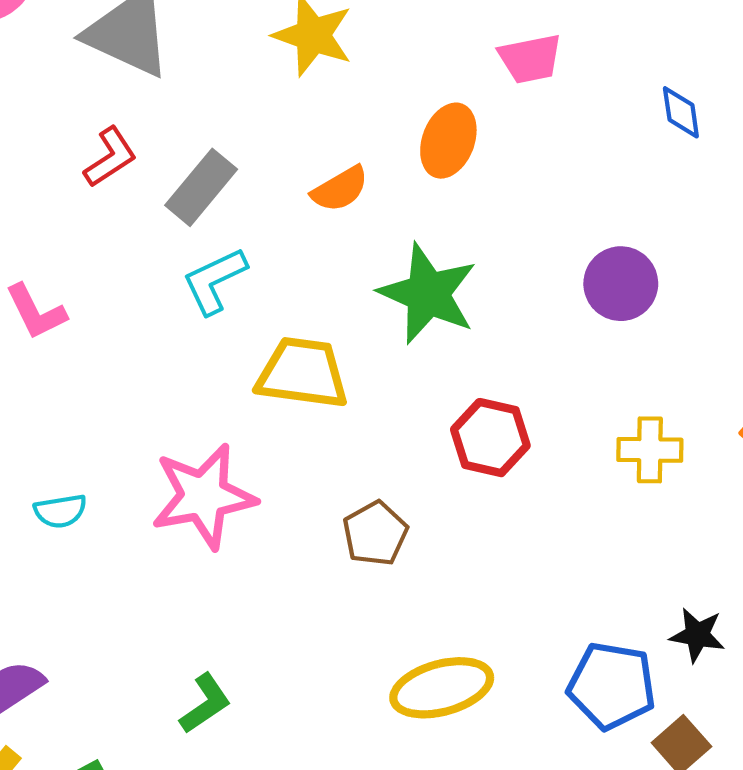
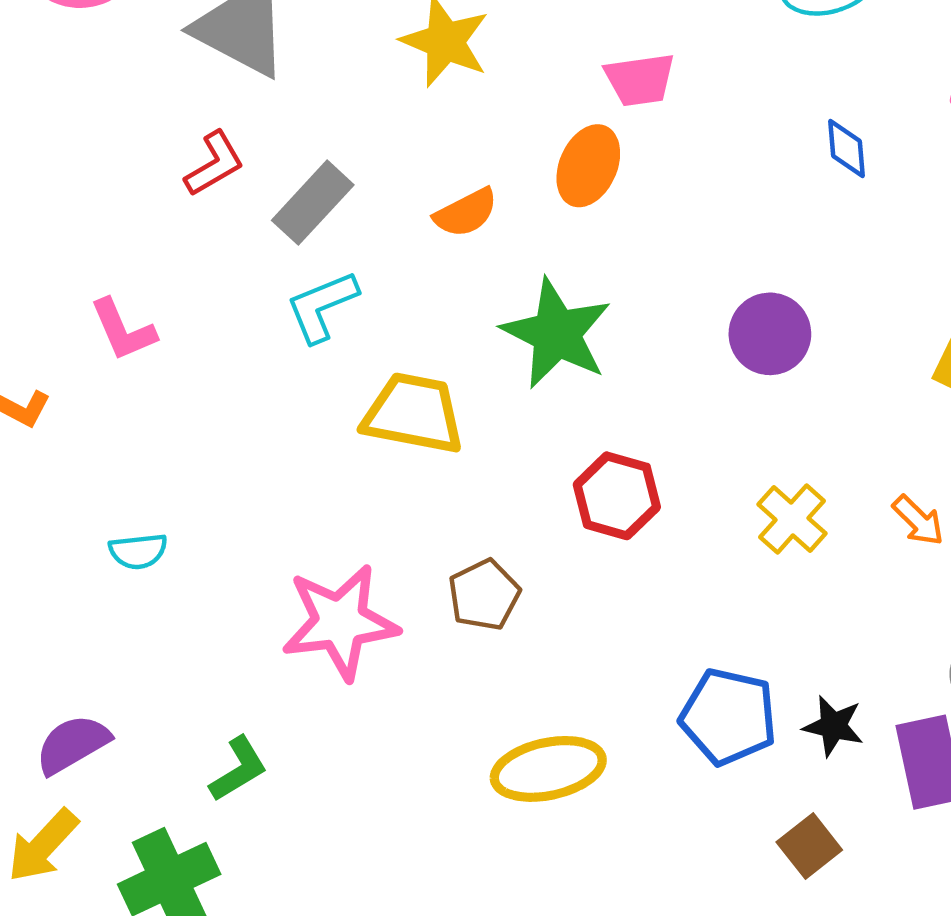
pink trapezoid: (530, 59) -> (640, 80), moved
yellow cross: (650, 450) -> (792, 519), turned 38
pink star: (204, 496) -> (340, 622), moved
blue pentagon: (612, 686) -> (728, 717), moved
green L-shape: (205, 704) -> (238, 769), moved

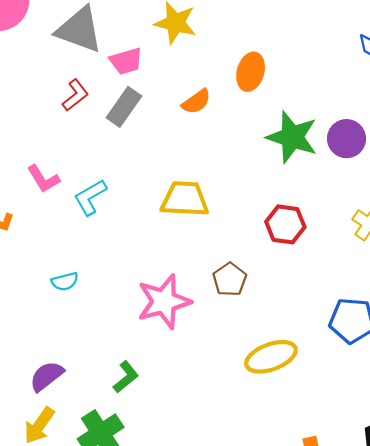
pink trapezoid: (640, 80) -> (126, 61), moved
cyan L-shape: (322, 306) -> (90, 197), moved
green star: (556, 333) -> (292, 137), moved

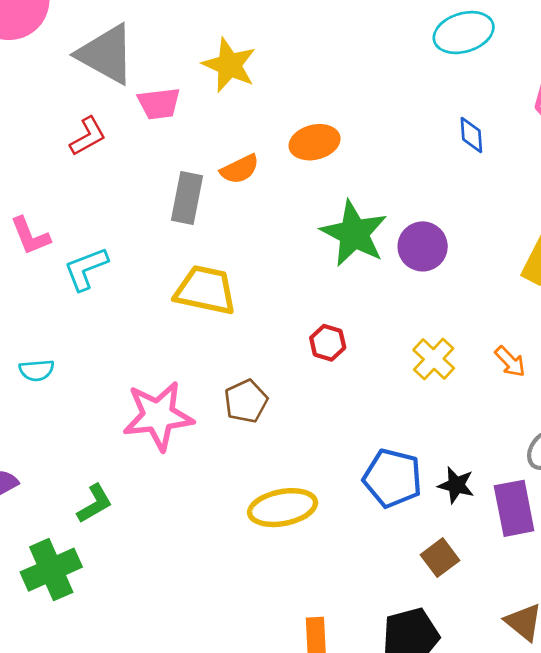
orange ellipse: (251, 72) -> (315, 142), turned 51
gray rectangle: (124, 107) -> (187, 198), moved, turned -33
red hexagon: (285, 224) -> (328, 343), size x0.7

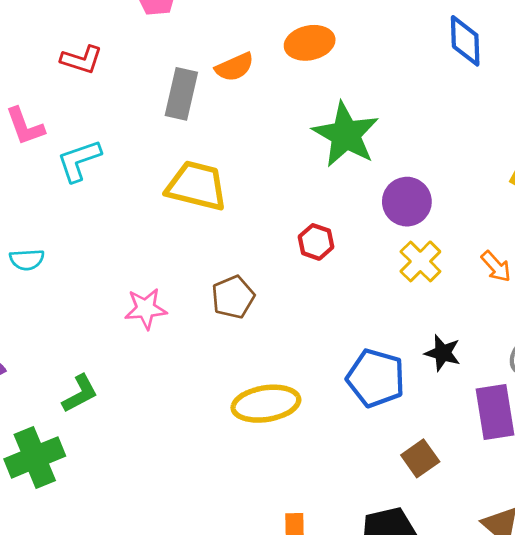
blue diamond: (471, 135) -> (465, 41), size x1.4
red L-shape: (88, 136) -> (82, 60), moved, turned 45
purple circle: (423, 246) -> (407, 202), moved
pink star: (158, 416) -> (146, 309), size x0.6
black star: (456, 485) -> (443, 353), moved

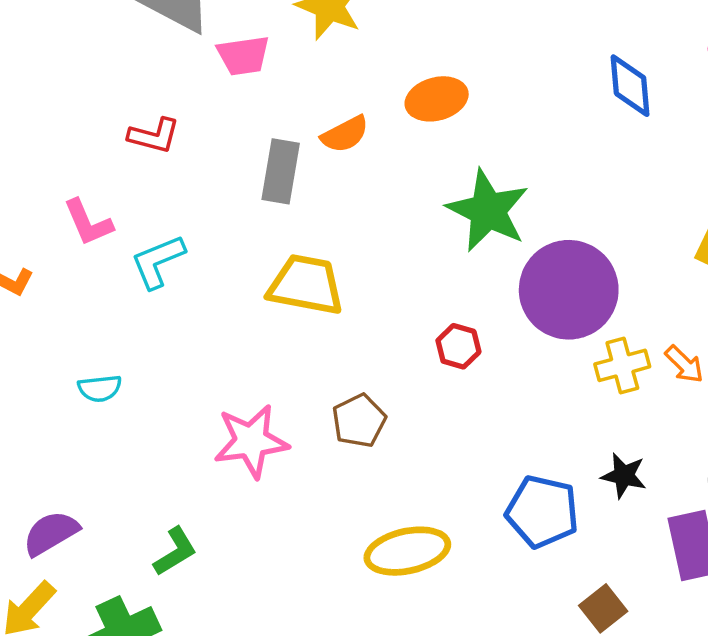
purple circle: (407, 202) -> (569, 290), size x1.6
yellow cross: (420, 261) -> (622, 365), moved, turned 33
pink star: (146, 309) -> (251, 441), size x1.4

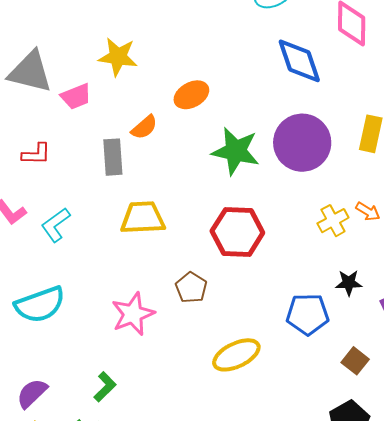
blue diamond: (630, 86) -> (299, 61), size x1.4
purple circle: (569, 290) -> (302, 143), moved
red hexagon: (458, 346) -> (237, 232), size x2.0
cyan semicircle: (100, 388) -> (40, 305), size x2.0

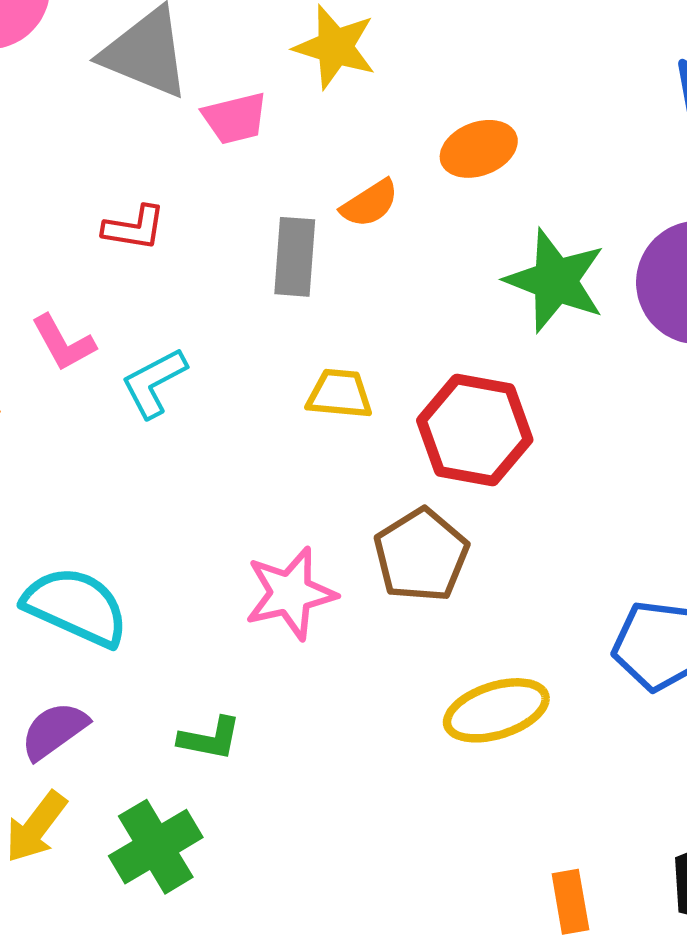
yellow trapezoid: (143, 218) -> (340, 394), size x0.7
red hexagon: (237, 232) -> (475, 430), moved
brown pentagon: (191, 288) -> (421, 555), size x1.4
cyan semicircle: (40, 305) -> (76, 606), moved, turned -144
green L-shape: (105, 387) -> (210, 739), turned 48

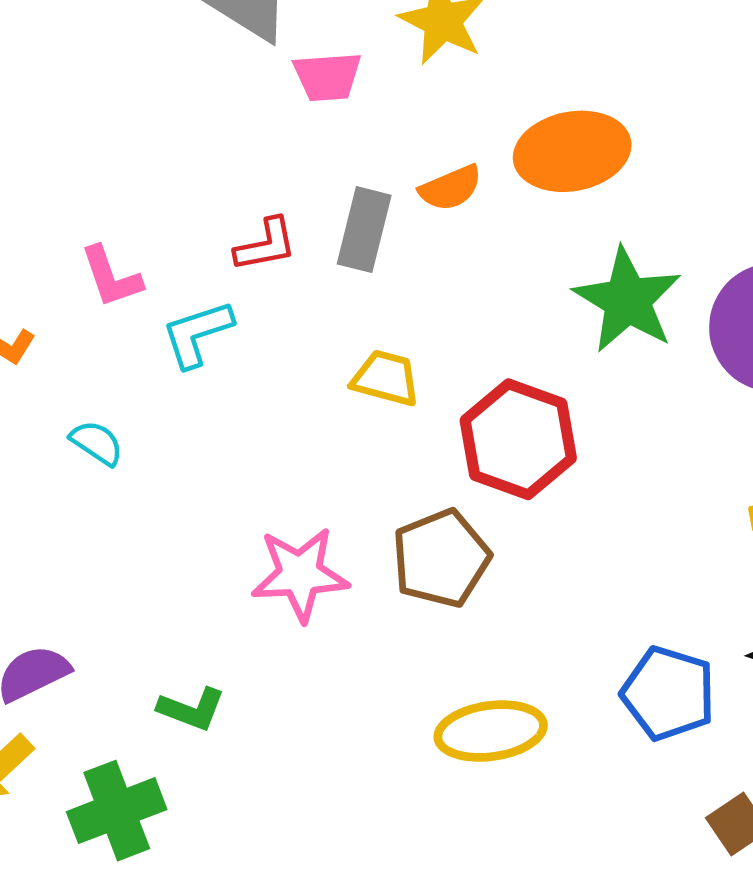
orange ellipse: (479, 149) -> (572, 151), size x1.4
red L-shape: (134, 228) -> (266, 245), moved, turned -30
cyan semicircle: (76, 606) -> (97, 443), moved, size x0.5

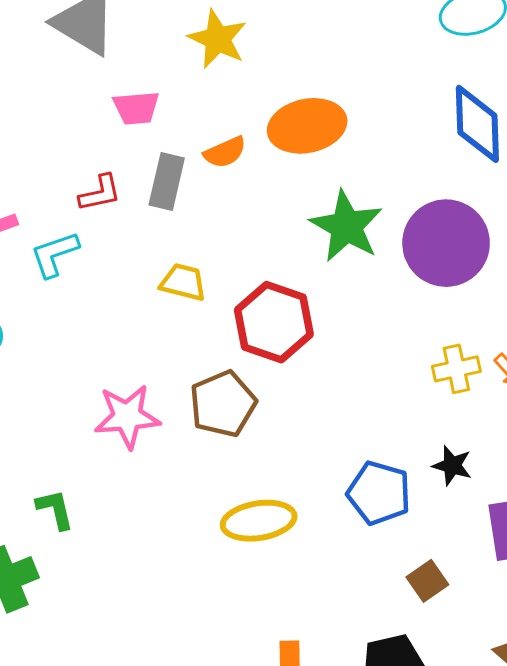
pink trapezoid: (327, 77) -> (136, 108), moved
green L-shape: (191, 709) -> (55, 509), turned -123

